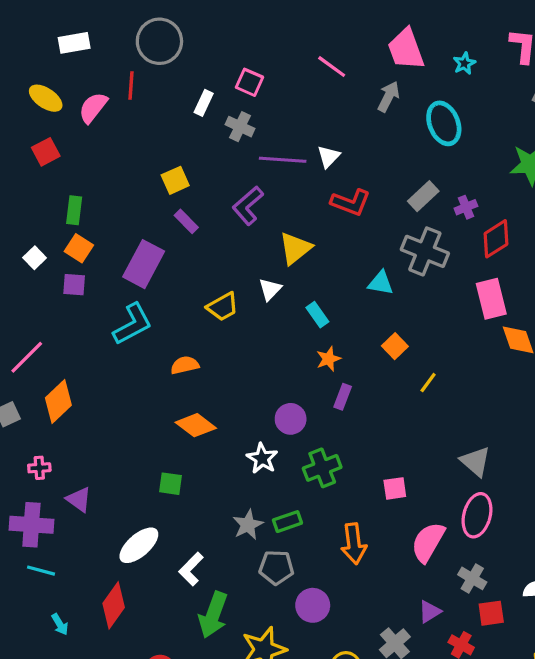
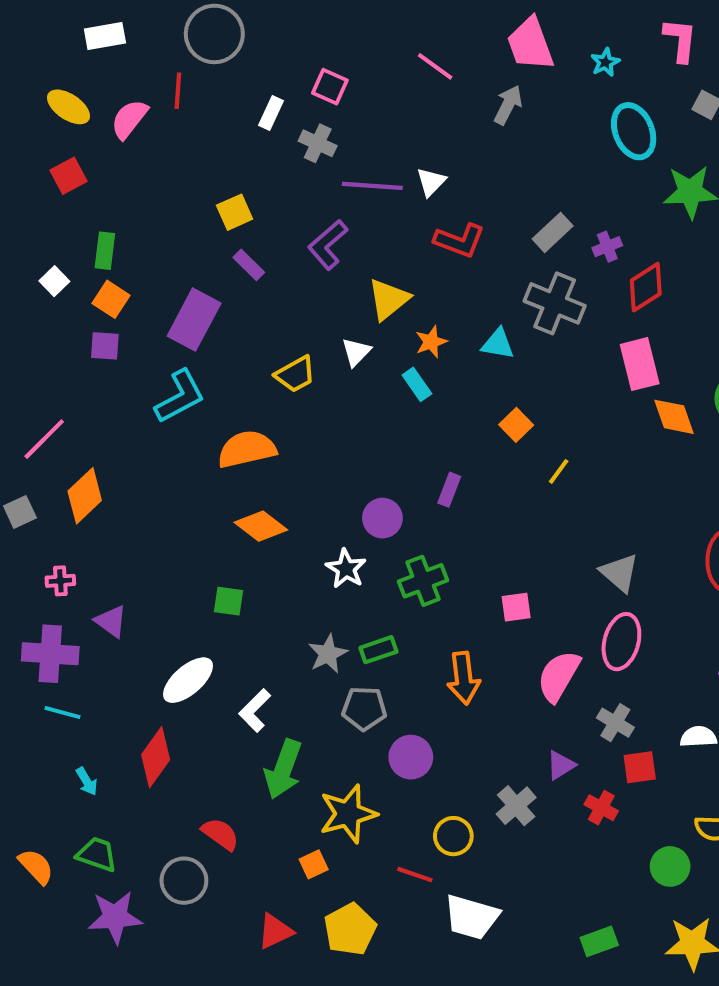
cyan ellipse: (444, 123) -> (634, 131), moved
white square: (35, 258) -> (54, 281), moved
orange star: (328, 359) -> (431, 342), moved
orange semicircle: (185, 365) -> (247, 449), size x1.6

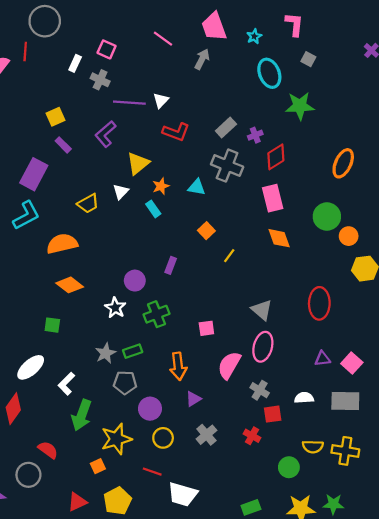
orange diamond: (674, 417) -> (279, 238), moved
purple triangle: (561, 765) -> (193, 399), moved
yellow circle: (453, 836) -> (163, 438), moved

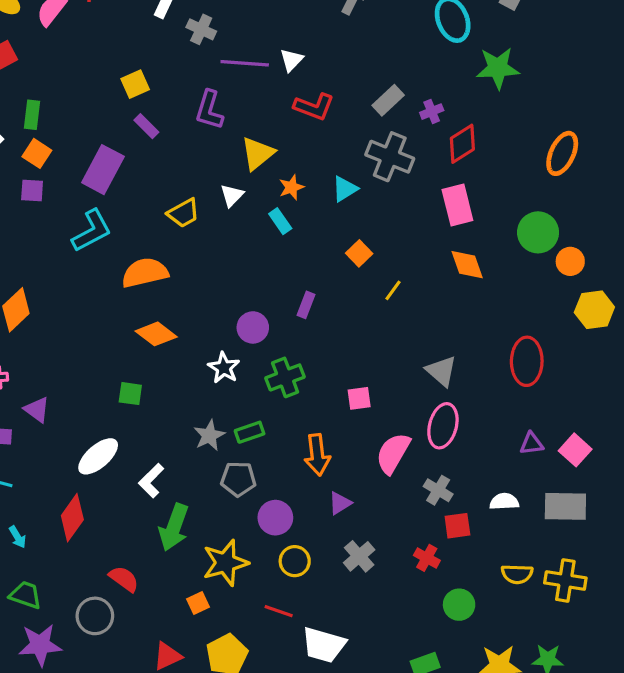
purple L-shape: (105, 134) -> (209, 110), turned -32
cyan triangle: (197, 187) -> (345, 189), turned -42
green circle: (289, 467) -> (459, 605), moved

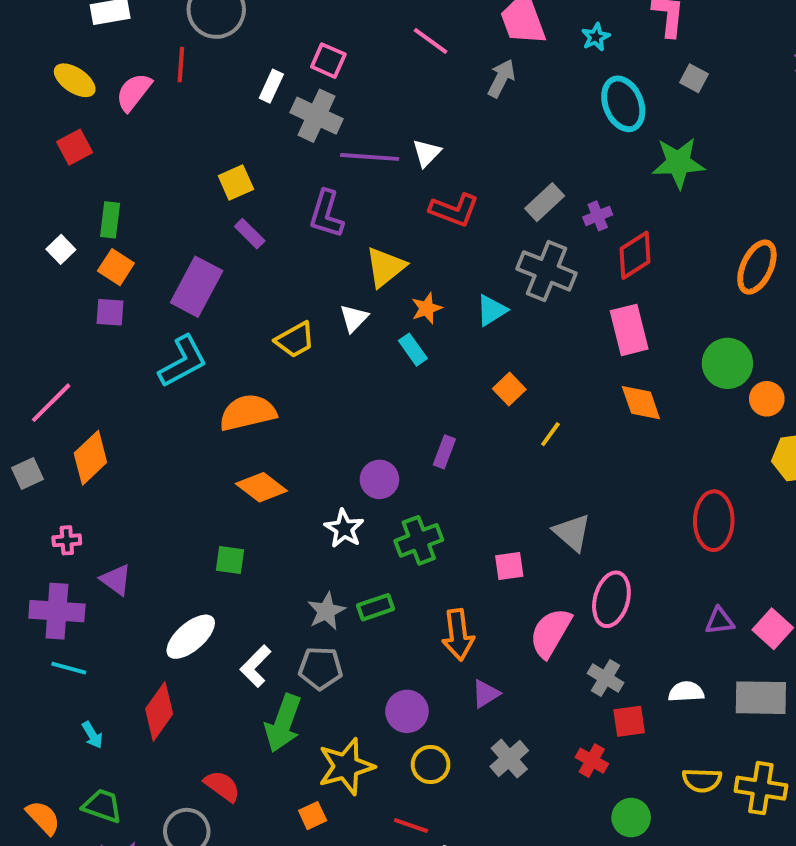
gray cross: (201, 29) -> (317, 116), size x1.4
gray triangle: (441, 371) -> (572, 532), moved
gray pentagon: (238, 479) -> (320, 668), moved

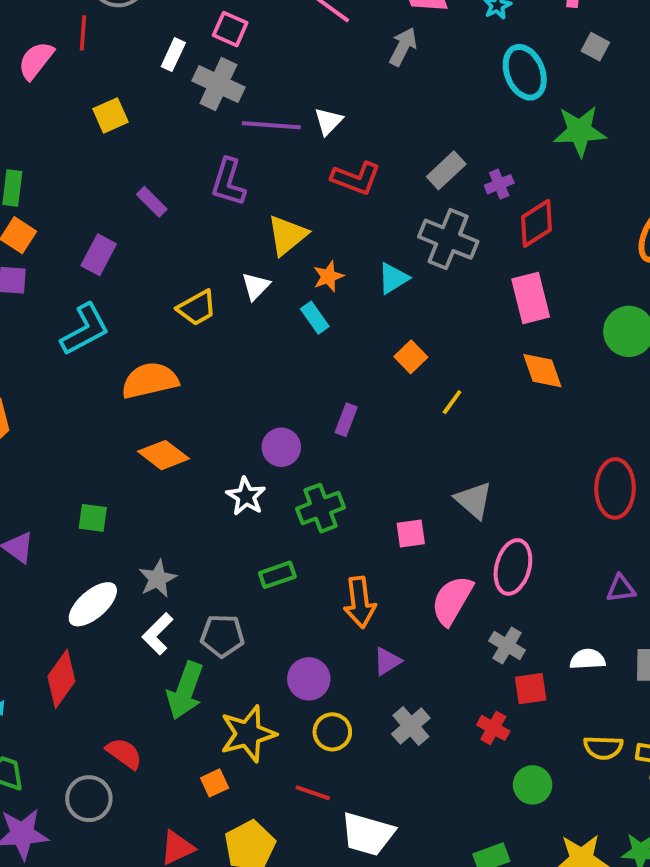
yellow square: (236, 182) -> (110, 115), moved
purple rectangle: (197, 287) -> (99, 255), size x0.7
green square: (230, 560) -> (93, 518), moved
gray star: (326, 611) -> (158, 579), moved

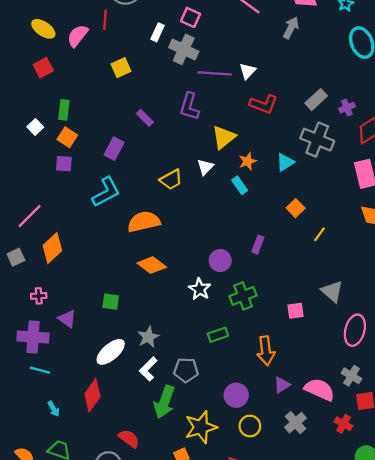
pink semicircle: (452, 600) -> (320, 389), moved, turned 84

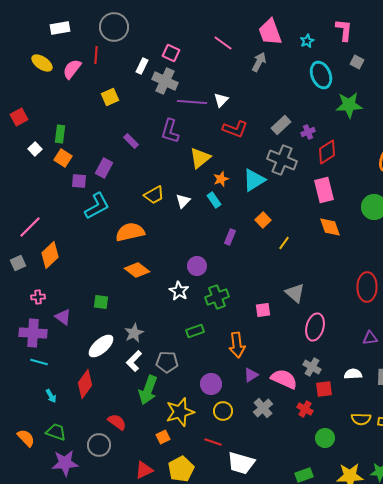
red square: (43, 68) -> (19, 117), moved
cyan triangle: (285, 162) -> (254, 180), size x1.4
purple square: (64, 164) -> (79, 181), moved
white triangle: (205, 167) -> (183, 201), moved
purple rectangle: (258, 245) -> (230, 237), moved

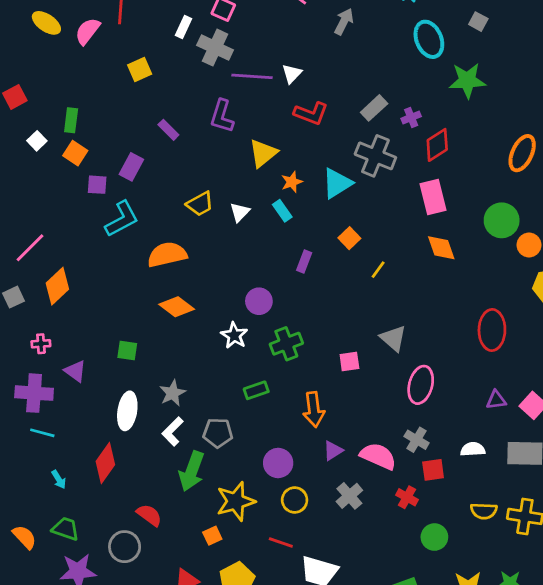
white ellipse: (101, 346) -> (127, 411), turned -40

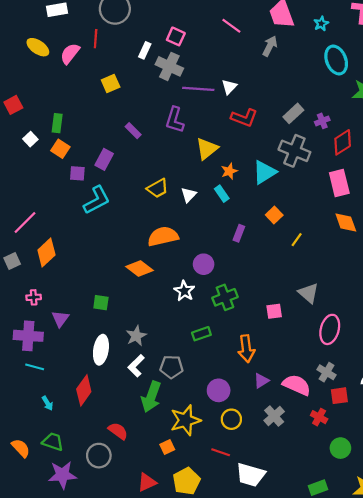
orange semicircle: (167, 255) -> (163, 236), moved
purple triangle: (75, 371) -> (60, 319), turned 30

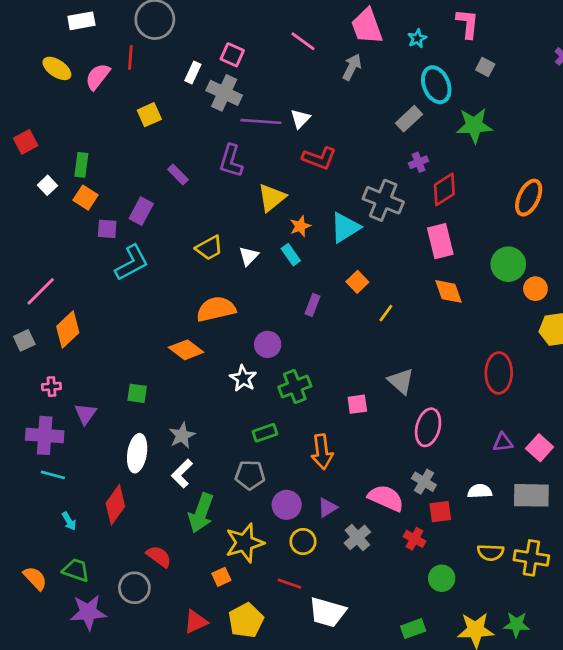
gray rectangle: (293, 113) -> (409, 119), moved
gray pentagon: (172, 367) -> (250, 475), moved
purple triangle: (261, 381) -> (327, 508), moved

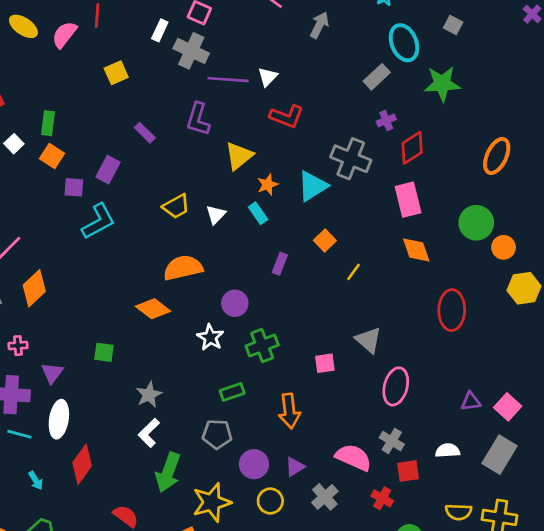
red ellipse: (499, 373) -> (452, 310), moved
white ellipse: (137, 453) -> (59, 419), moved
gray rectangle: (531, 495) -> (499, 455), turned -60

